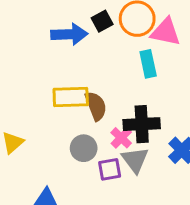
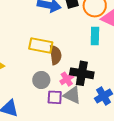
gray triangle: (135, 160) -> (72, 95), turned -42

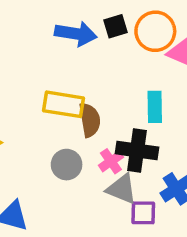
cyan rectangle: (95, 36) -> (155, 107), moved
purple square: (55, 97) -> (143, 213), moved

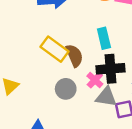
yellow rectangle: (63, 104) -> (55, 49), turned 40
cyan rectangle: (155, 107) -> (104, 38), moved

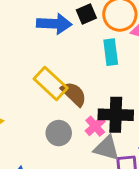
cyan rectangle: (104, 38) -> (111, 52), moved
brown semicircle: (74, 56) -> (74, 94), turned -30

